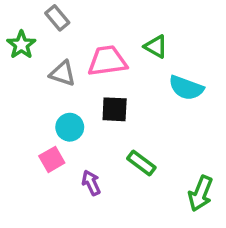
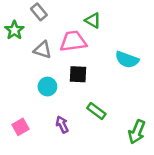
green triangle: (156, 47) -> (93, 20), moved
pink square: (52, 159) -> (21, 127), moved

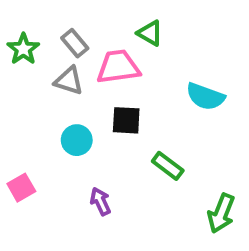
gray rectangle: (39, 12) -> (75, 43), moved
green rectangle: (96, 111) -> (168, 166), moved
pink square: (21, 127) -> (21, 188), moved

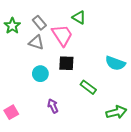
pink trapezoid: (118, 67) -> (62, 35), turned 65
cyan semicircle: (205, 97) -> (115, 63), moved
pink square: (21, 188) -> (11, 112), moved
green arrow: (221, 213) -> (116, 112), turned -126

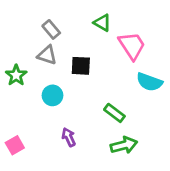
green star: (12, 26) -> (16, 75), moved
pink trapezoid: (62, 35) -> (132, 46), moved
black square: (66, 63) -> (81, 66), moved
green arrow: (116, 112) -> (124, 145), moved

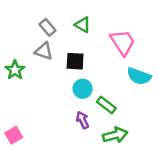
green triangle: (102, 23) -> (83, 25), moved
cyan circle: (52, 95) -> (83, 89), moved
purple arrow: (69, 137) -> (83, 120), moved

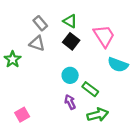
black square: (75, 61) -> (71, 41), moved, turned 35
pink square: (14, 135) -> (22, 115), moved

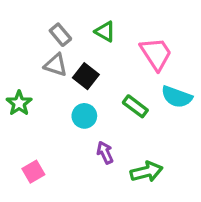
black square: (71, 41) -> (86, 76), moved
green star: (13, 59) -> (19, 103), moved
cyan circle: (70, 75) -> (84, 116), moved
green rectangle: (90, 89) -> (135, 106), moved

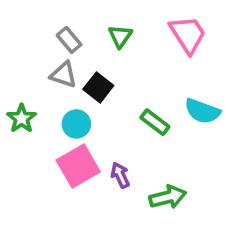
green triangle: (105, 32) -> (120, 36), turned 35
pink trapezoid: (156, 54) -> (188, 34), moved
cyan circle: (84, 116) -> (76, 124), moved
pink square: (33, 172) -> (78, 166), moved, size x1.6

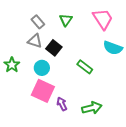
cyan semicircle: (202, 111) -> (113, 48), moved
pink square: (78, 166) -> (43, 91), turned -35
purple arrow: (120, 175) -> (62, 104), moved

